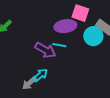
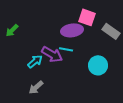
cyan circle: (93, 36) -> (98, 65), moved
cyan arrow: (40, 75) -> (35, 61), moved

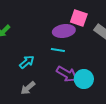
purple arrow: (52, 54) -> (67, 74), moved
cyan circle: (98, 65) -> (84, 79), moved

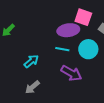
cyan circle: (84, 79) -> (88, 49), moved

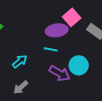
pink square: (83, 17) -> (72, 17), turned 30
cyan circle: (88, 49) -> (79, 65), moved

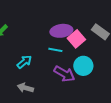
pink square: (72, 17) -> (76, 39), moved
gray arrow: (21, 87) -> (25, 88), turned 56

